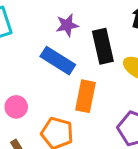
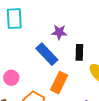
black rectangle: (103, 46) -> (79, 52), size x0.7

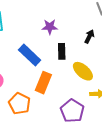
purple star: (59, 32) -> (50, 27), moved

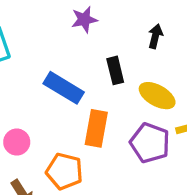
purple star: (50, 27) -> (84, 20), moved
purple pentagon: (72, 111) -> (150, 143), moved

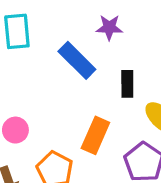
blue rectangle: (64, 88) -> (77, 60), moved

